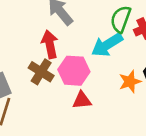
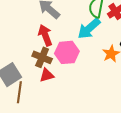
red triangle: (82, 100) -> (47, 75), moved

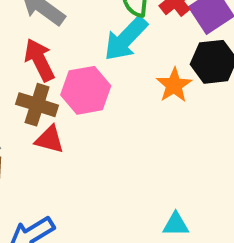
red triangle: (47, 75) -> (50, 139), turned 35

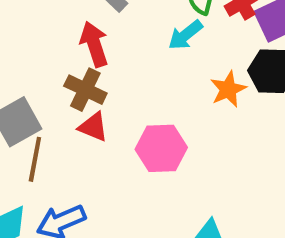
cyan arrow: (126, 39) -> (185, 35), size x0.7
pink hexagon: (86, 90) -> (161, 148), moved

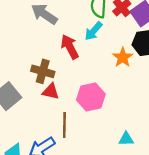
red arrow: (94, 44) -> (70, 47), moved
brown line: (35, 159) -> (64, 125), moved

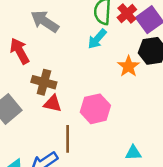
red arrow: (70, 47) -> (20, 51), moved

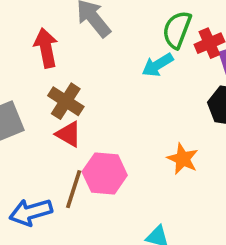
orange star: (128, 66) -> (183, 159), moved, turned -30
pink hexagon: (95, 109) -> (105, 173), moved

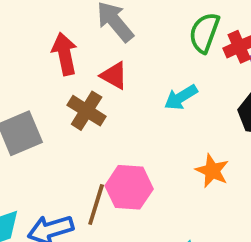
cyan arrow: (158, 65) -> (181, 97), moved
red triangle: (68, 134) -> (114, 75), moved

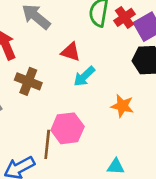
red triangle: (114, 75) -> (71, 52), moved
cyan arrow: (181, 97) -> (84, 76), moved

